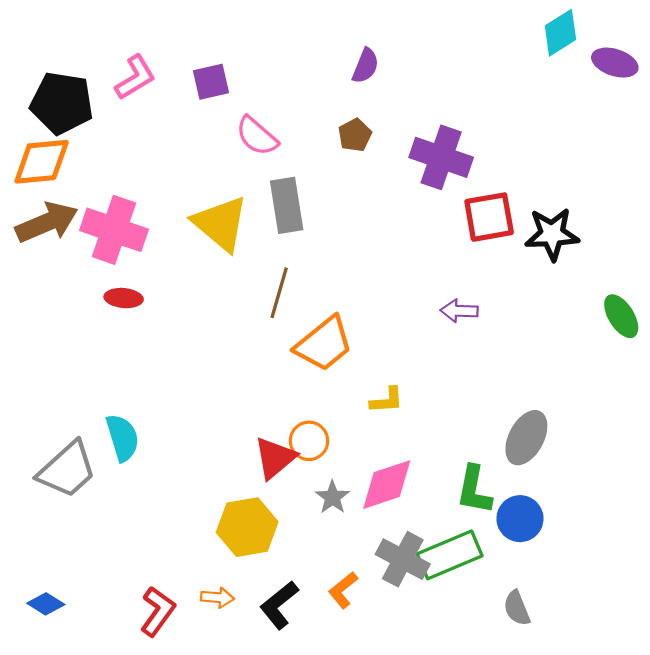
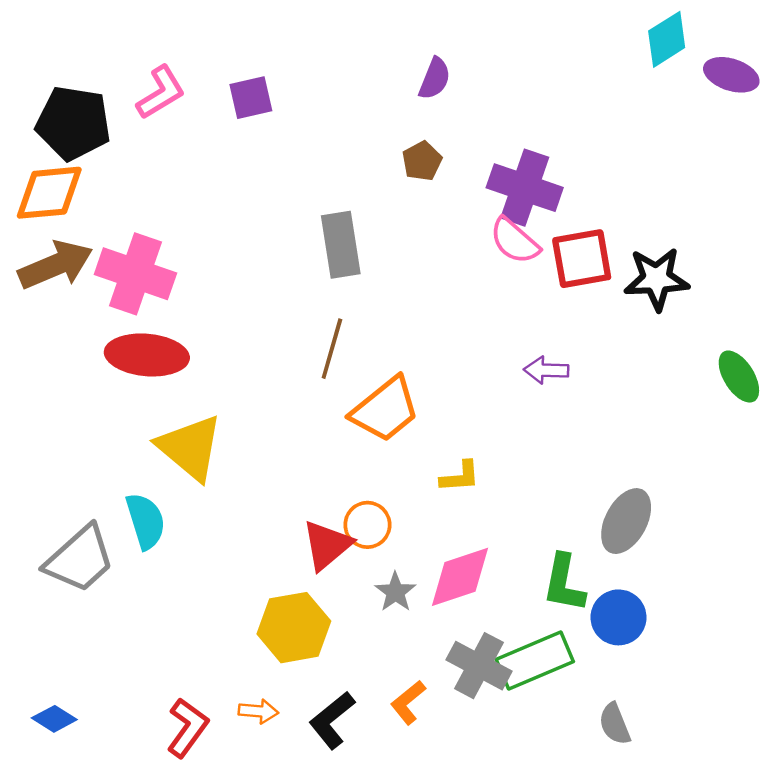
pink semicircle: (257, 136) -> (515, 241), moved
yellow triangle: (221, 223) -> (190, 448), moved
red ellipse: (124, 298) -> (147, 355), size x1.8

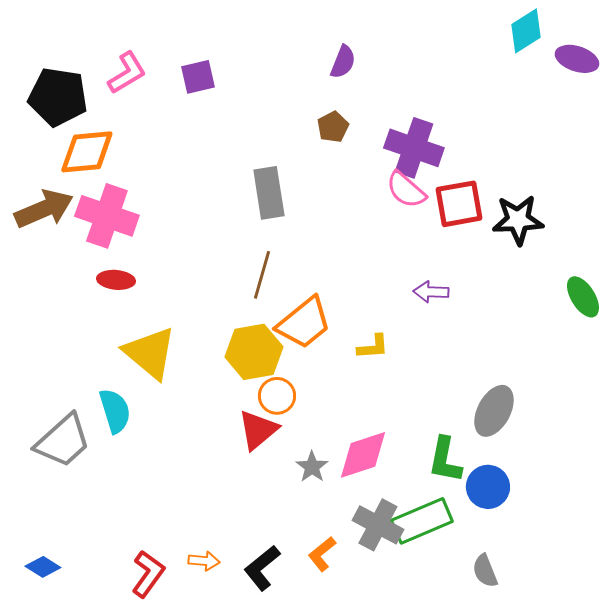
orange diamond: (49, 193) -> (87, 152), moved
red ellipse: (147, 355) -> (116, 280), size x0.6
yellow L-shape: (460, 477) -> (373, 347), moved
orange circle: (367, 525) -> (277, 396), moved
yellow hexagon: (294, 628) -> (254, 352), moved

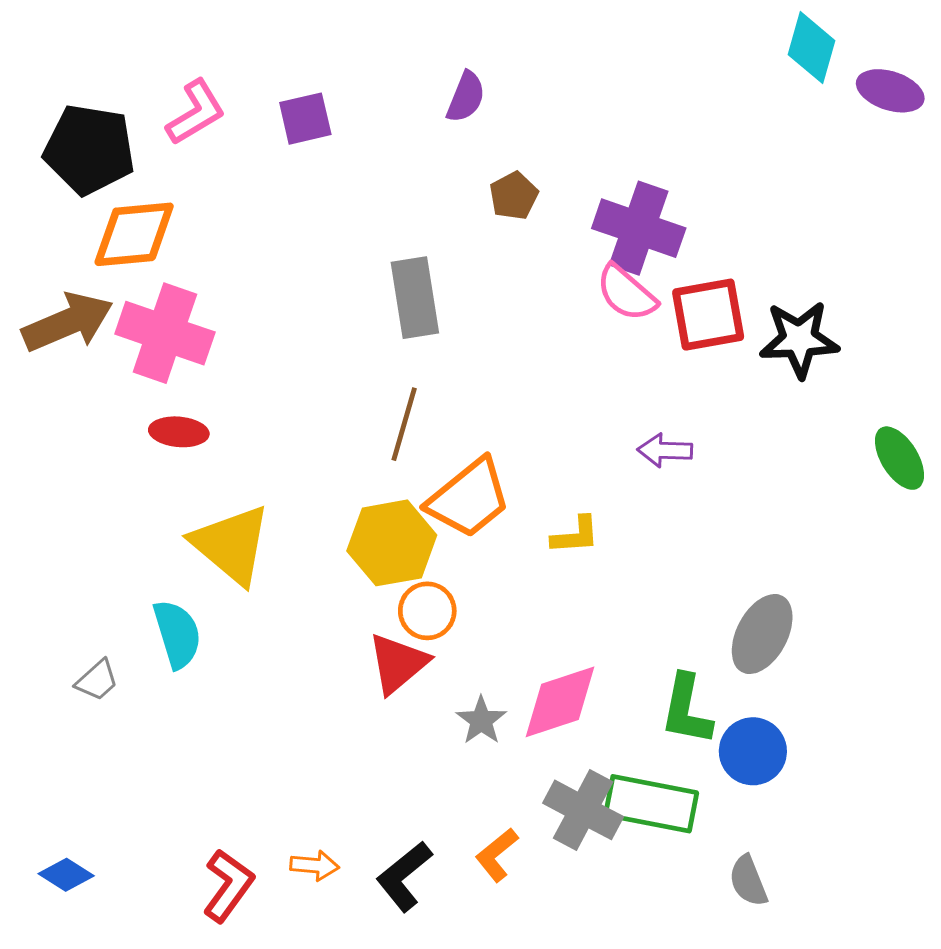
cyan diamond: (526, 31) -> (812, 48), turned -42
purple semicircle: (343, 62) -> (466, 97), moved
gray trapezoid: (63, 441) -> (97, 680), size x0.5
green rectangle: (422, 521) -> (651, 804), turned 34

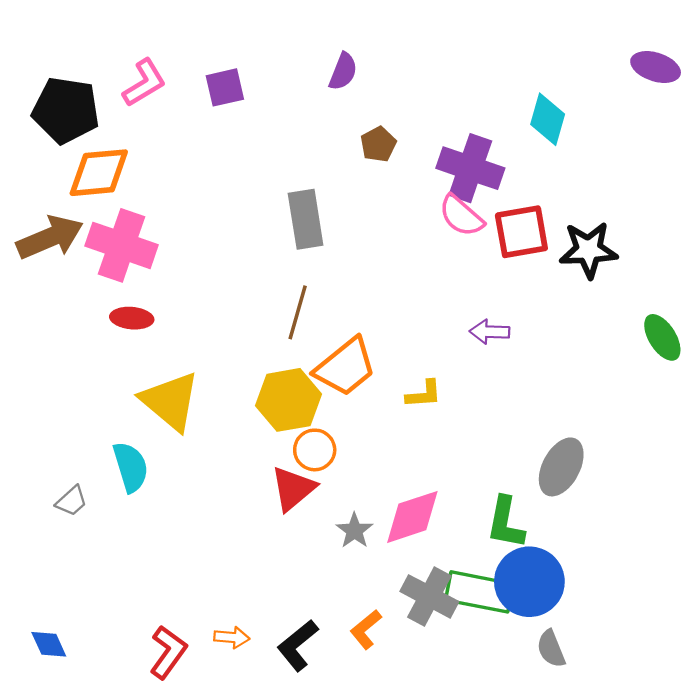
cyan diamond: (812, 48) -> (548, 119), moved
blue circle: (753, 751) -> (529, 582), moved, size x1.4
blue diamond: (66, 875) -> (49, 644), turned 33

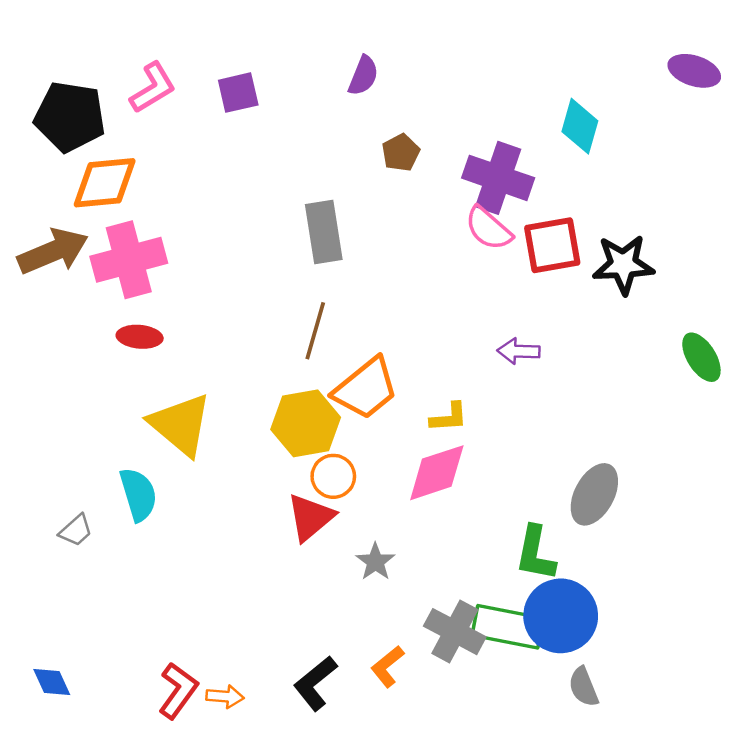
pink cross: (122, 245) -> (129, 260), turned -34
pink diamond: (412, 517) -> (437, 473), moved
orange arrow: (232, 637) -> (225, 697), moved

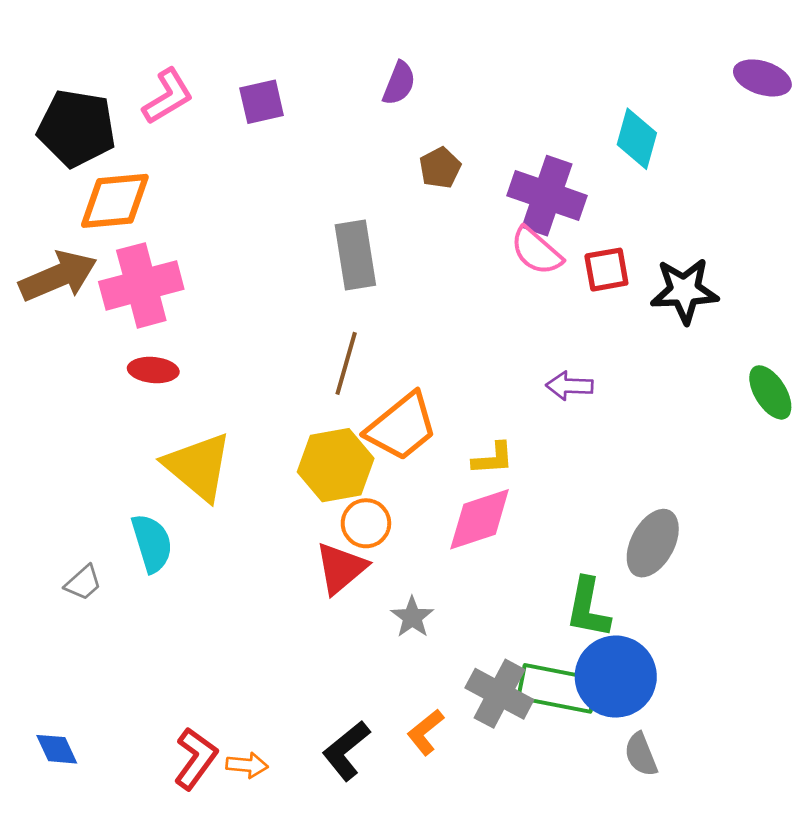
red square: (552, 245) -> (606, 270), size x0.7

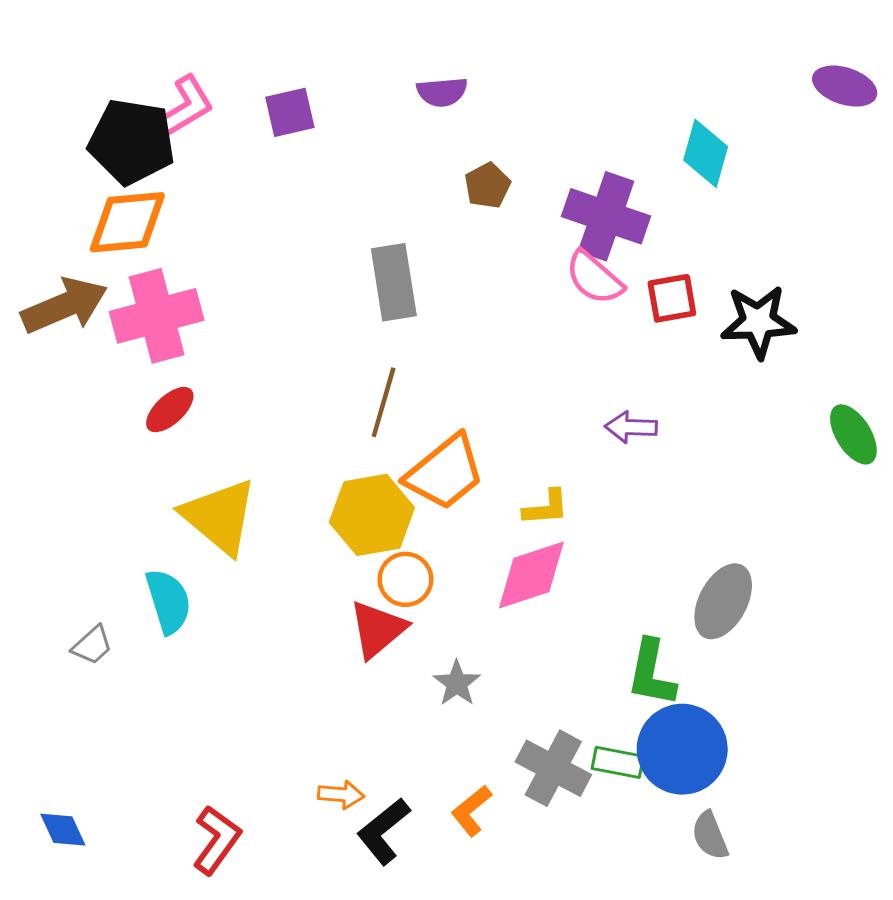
purple semicircle: (399, 83) -> (442, 92), turned 63
black pentagon: (77, 128) -> (132, 142), moved
red ellipse: (153, 370) -> (170, 410), turned -48
green rectangle: (558, 688) -> (618, 762), size x0.6
orange arrow: (247, 765) -> (341, 795), moved

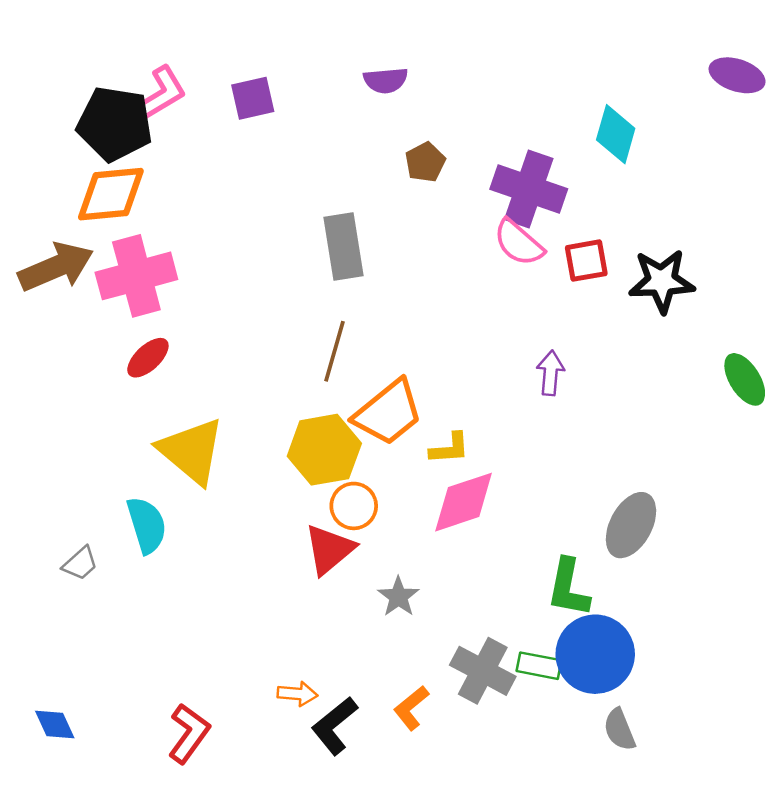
purple arrow: (631, 427) -> (550, 373), turned 93
yellow L-shape: (546, 508) -> (450, 448), moved

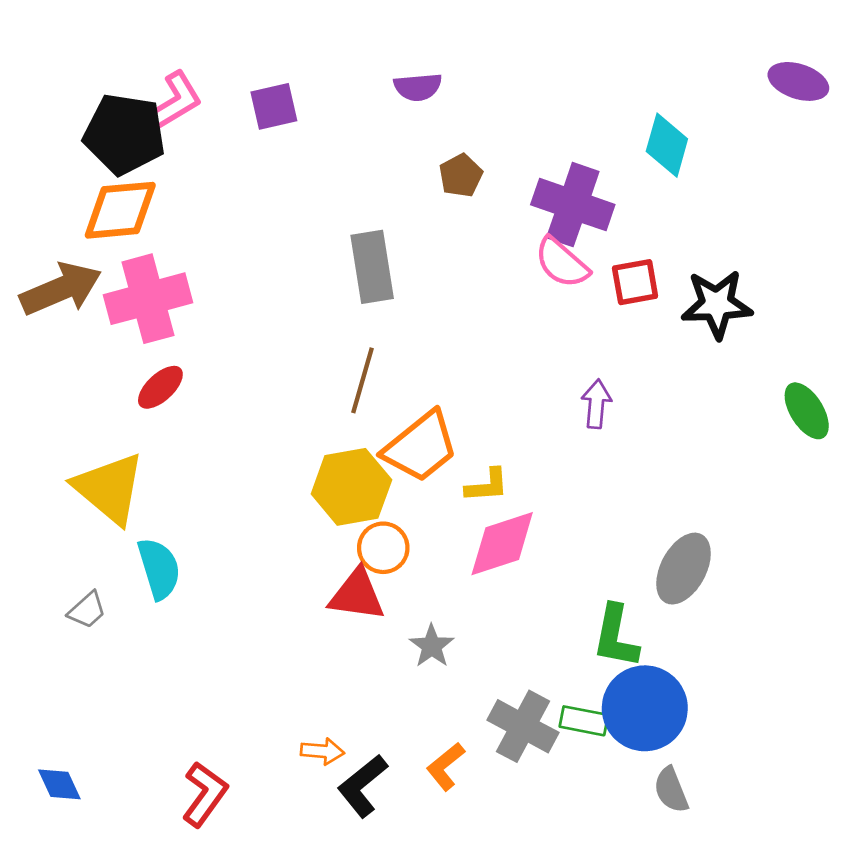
yellow triangle: (191, 451) -> (109, 488), moved
red triangle: (329, 549) -> (357, 595), turned 48

